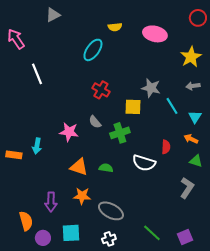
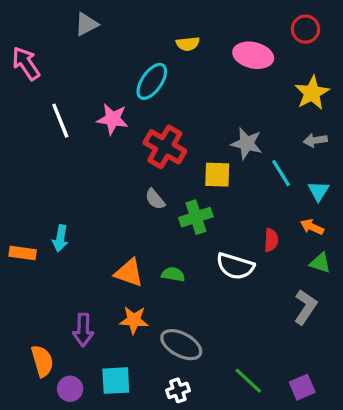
red circle: (198, 18) -> (305, 29), moved
red cross: (101, 90) -> (165, 147), size x1.4
pink star: (69, 132) -> (113, 119), moved

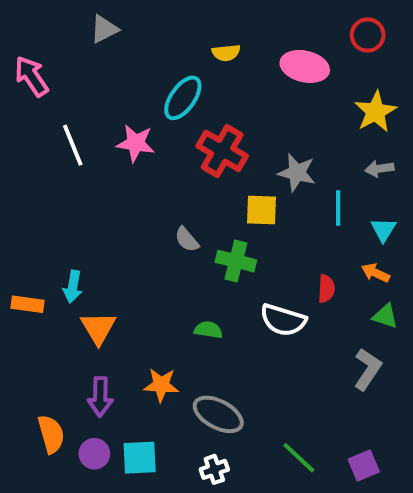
red cross: (165, 147) -> (222, 151), moved
cyan line: (281, 173) -> (338, 208), turned 32
green cross: (196, 217) -> (236, 261), turned 32
orange triangle: (129, 273) -> (98, 328), moved, turned 40
purple circle: (70, 389) -> (94, 454), moved

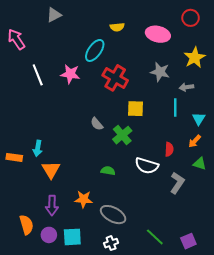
gray arrow: (379, 169) -> (186, 87), moved
gray star: (297, 173) -> (160, 72), moved
green cross: (236, 261) -> (122, 135), turned 36
orange arrow: (375, 273) -> (195, 141), turned -72
gray L-shape: (368, 369) -> (177, 183), moved

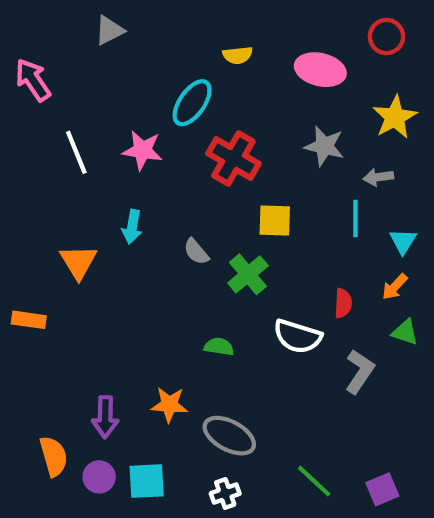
cyan arrow: (38, 148) -> (132, 227), moved
orange triangle: (51, 170) -> (78, 262), moved

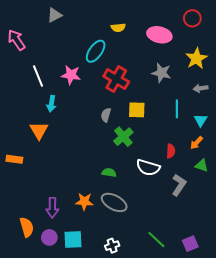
gray arrow: (378, 177) -> (201, 88), moved
cyan arrow: (132, 227) -> (51, 104), moved
gray semicircle: (196, 252) -> (106, 115), moved, turned 56
gray ellipse: (229, 436) -> (114, 202), moved

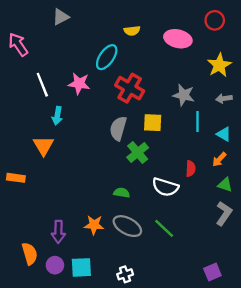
gray star: (161, 73) -> (184, 95), moved
gray semicircle: (106, 115) -> (118, 128), size x1.5
cyan triangle: (201, 120) -> (224, 134), turned -32
gray L-shape: (179, 185) -> (224, 213), moved
green line: (156, 240) -> (164, 228), moved

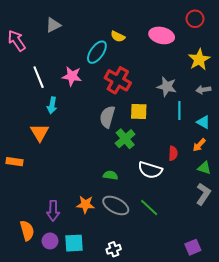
gray triangle: (61, 17) -> (53, 25), moved
yellow semicircle: (132, 31) -> (118, 37), moved, turned 32

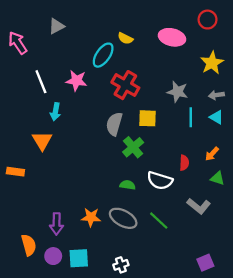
cyan triangle: (203, 122) -> (216, 117), moved
green semicircle: (111, 175) -> (128, 185), moved
gray L-shape: (203, 194) -> (199, 206), moved, turned 95

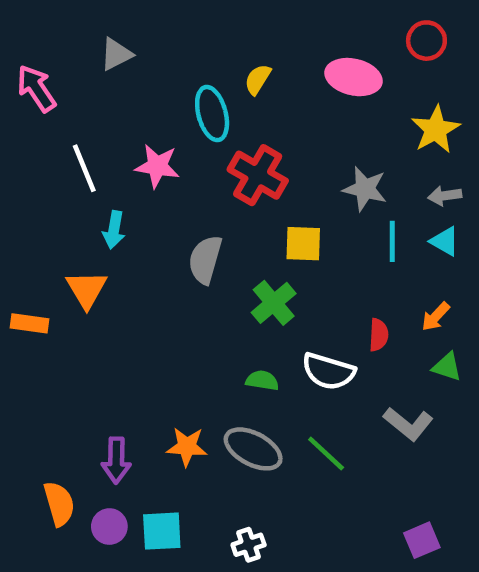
yellow semicircle: (125, 38) -> (258, 79), turned 96
cyan ellipse: (103, 55) -> (212, 114), turned -50
gray semicircle: (114, 124) -> (205, 260), moved
orange rectangle: (15, 172) -> (30, 323), moved

